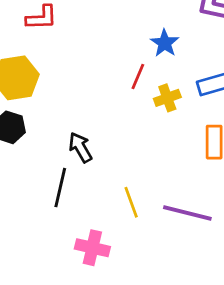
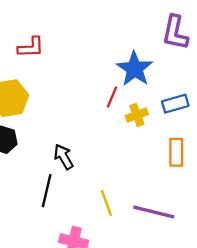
blue star: (165, 43) -> (135, 69), size x1.5

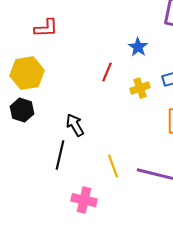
blue star: (135, 69) -> (138, 47), size x0.6
red line: (112, 97) -> (107, 72), moved

